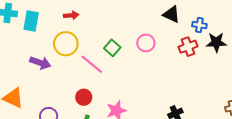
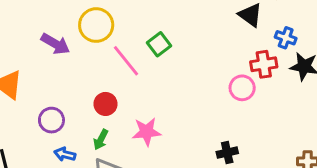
pink circle: (146, 43) -> (242, 88), moved

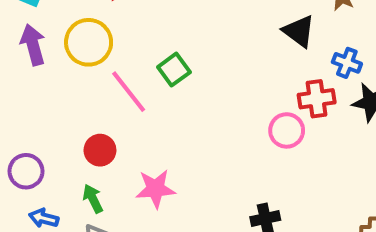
purple arrow: (55, 44) -> (33, 45), moved, turned -136
green arrow: (101, 140) -> (93, 199), turned 126

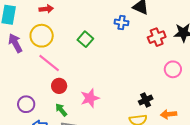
blue cross: (347, 63) -> (122, 22), moved
pink line: (129, 92) -> (49, 63), moved
pink circle: (287, 130) -> (173, 69), moved

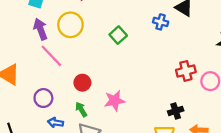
red cross: (157, 37) -> (186, 71), moved
pink line: (49, 63) -> (51, 56), moved

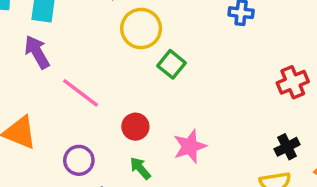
yellow circle: (70, 25) -> (141, 29), moved
purple arrow: (40, 29) -> (37, 52), moved
green square: (118, 35) -> (171, 64), moved

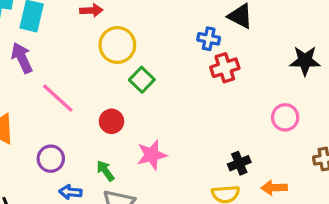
red cross: (293, 82) -> (225, 68), moved
red circle: (135, 127) -> (111, 121), moved

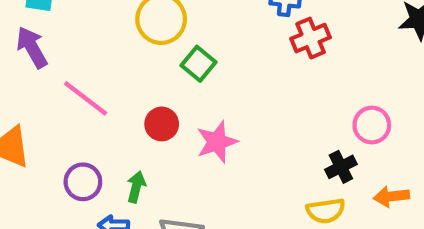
pink circle: (285, 117) -> (372, 125), moved
pink star: (152, 155) -> (217, 142), moved
green arrow: (105, 171) -> (136, 187), moved, turned 55

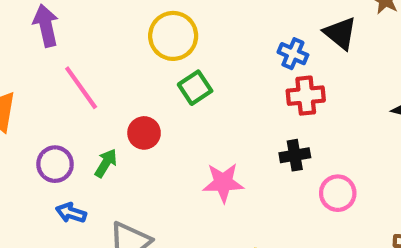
pink star: (217, 142) -> (223, 183), moved
black cross: (341, 167) -> (295, 155), moved
green arrow: (136, 187) -> (106, 163), moved

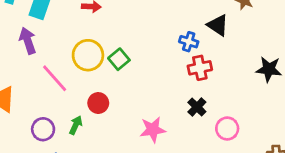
yellow circle: (173, 36) -> (88, 55), moved
green square: (195, 88) -> (119, 59), moved
black cross: (295, 155) -> (197, 107), turned -30

